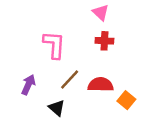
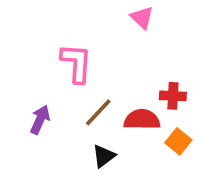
red cross: (104, 41) -> (173, 96), moved
black triangle: (57, 108) -> (104, 156), moved, turned 42

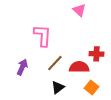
orange square: (178, 141) -> (91, 87), moved

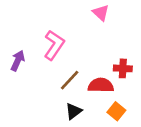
pink L-shape: (43, 36) -> (54, 45), turned 30
purple arrow: (22, 67) -> (18, 61), moved

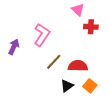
red cross: (123, 68) -> (91, 27), moved
black triangle: (74, 111) -> (67, 86), moved

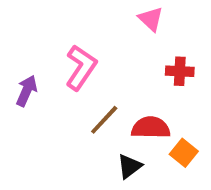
red cross: (91, 27) -> (180, 71), moved
orange square: (90, 86) -> (184, 153), moved

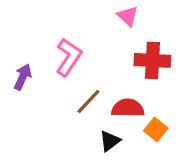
red cross: (180, 71) -> (152, 60), size x1.5

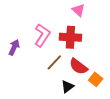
red cross: (152, 60) -> (70, 37), moved
red semicircle: (128, 108) -> (78, 66), turned -144

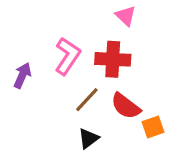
orange square: (96, 79) -> (153, 127), turned 32
black triangle: (67, 87) -> (89, 138), moved

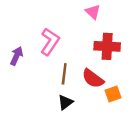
red cross: (113, 59) -> (107, 46), moved
brown line: (87, 100) -> (64, 74), turned -36

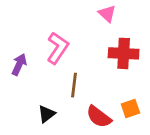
red semicircle: (93, 79) -> (99, 117), moved
black triangle: (65, 102) -> (47, 114), moved

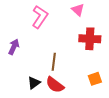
pink L-shape: (58, 48) -> (40, 17), moved
red semicircle: (99, 117) -> (55, 85), moved

